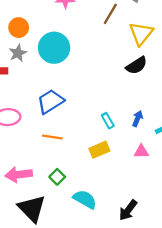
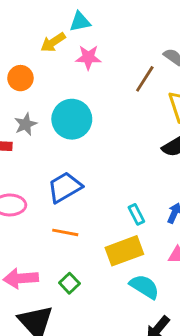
orange circle: (19, 28) -> (20, 78), moved
yellow rectangle: (99, 150) -> (124, 251), size x1.4
cyan semicircle: (85, 199) -> (144, 287), moved

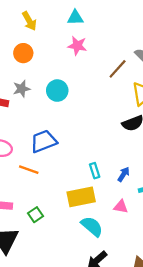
yellow arrow: (53, 42) -> (29, 21), moved, turned -96
cyan circle: (72, 119) -> (57, 91), size x0.7
orange line: (65, 232) -> (29, 170), moved

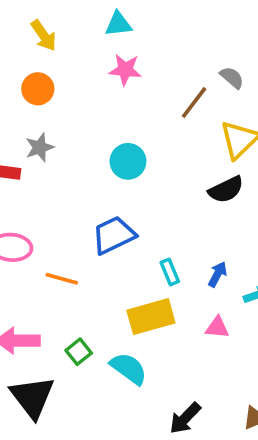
cyan circle: (57, 91) -> (128, 161), moved
blue trapezoid: (44, 141) -> (114, 235), moved
cyan semicircle: (92, 226) -> (129, 369), moved

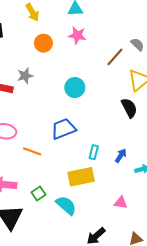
orange circle: (38, 89) -> (43, 43), moved
black semicircle: (226, 190) -> (129, 108), turned -96
cyan rectangle: (170, 272) -> (94, 152), turned 32
pink triangle: (217, 327) -> (121, 203), moved

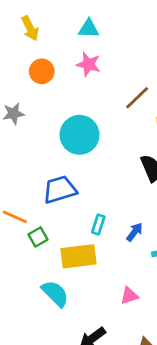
cyan circle: (75, 88) -> (80, 135), size x1.4
green square: (38, 194) -> (38, 237), moved
pink triangle: (121, 203) -> (129, 296), turned -32

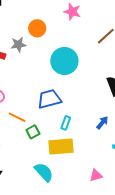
orange circle: (42, 71) -> (37, 28), moved
cyan rectangle: (98, 225) -> (66, 123), moved
blue arrow: (135, 232) -> (102, 123), moved

